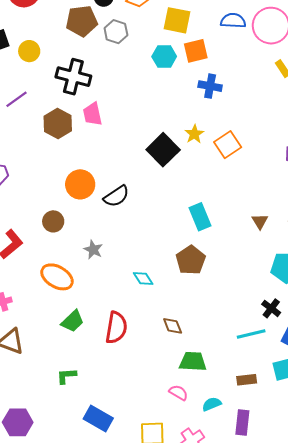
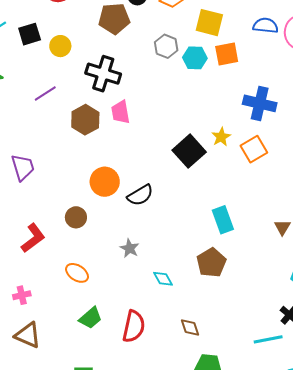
gray hexagon: (116, 32) -> (166, 46), moved
blue cross: (210, 86) -> (260, 103), moved, size x1.4
gray star: (93, 250) -> (130, 248), moved
orange ellipse: (57, 277) -> (77, 273), size x0.7

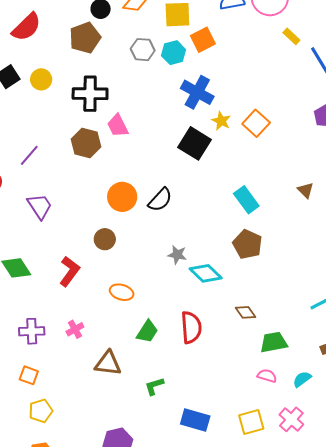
purple line: (45, 94) -> (29, 155), moved
blue cross: (260, 103) -> (197, 92), moved, turned 32
gray star: (130, 248) -> (177, 255), moved
cyan diamond: (163, 279) -> (206, 273), size x1.5
brown triangle: (28, 335) -> (108, 363), moved

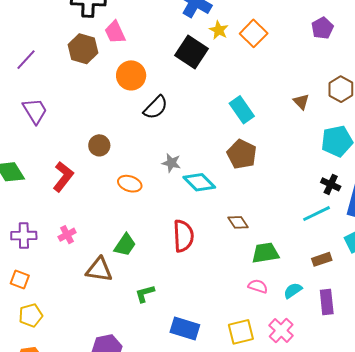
orange circle: (122, 197) -> (131, 75), moved
orange ellipse: (122, 292) -> (130, 184), moved
green trapezoid: (147, 332) -> (125, 245), moved

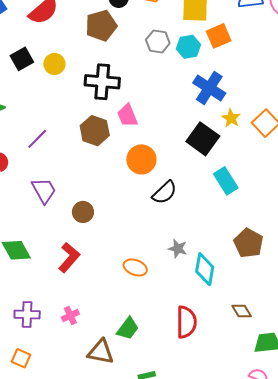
cyan rectangle: (242, 110) -> (226, 181), moved
brown circle: (99, 145) -> (83, 212), moved
cyan diamond: (199, 182) -> (205, 269), turned 52

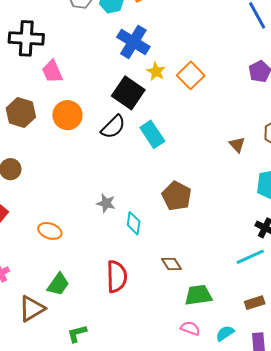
brown hexagon: (95, 131) -> (21, 113), moved
black semicircle: (165, 193) -> (113, 127), moved
orange ellipse: (135, 267) -> (50, 231), moved
cyan diamond: (205, 269) -> (134, 223), size x0.7
brown triangle: (101, 352) -> (32, 309), turned -40

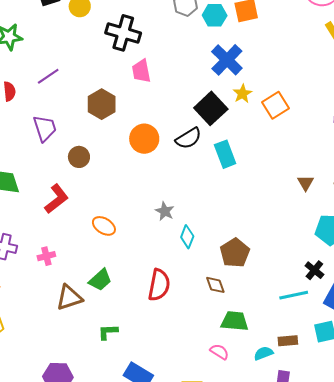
orange circle: (67, 115) -> (144, 139), moved
brown pentagon: (177, 196) -> (235, 253), moved
cyan semicircle: (225, 333) -> (263, 353), moved

